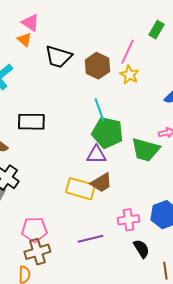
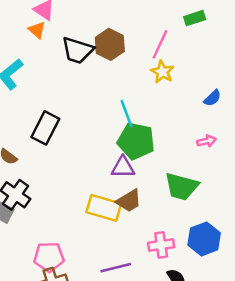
green rectangle: (156, 30) -> (195, 18), turned 42
brown hexagon: (97, 66) -> (110, 44), moved
black rectangle: (31, 122) -> (45, 128), turned -64
green trapezoid: (145, 150) -> (181, 186), moved

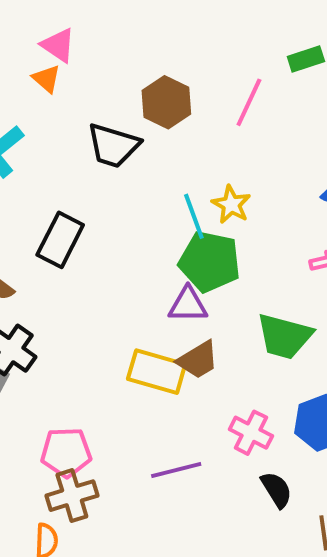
black trapezoid: (78, 50) -> (113, 146), moved
yellow star: (162, 72) -> (231, 205), moved
pink cross: (161, 245) -> (251, 433), turned 35

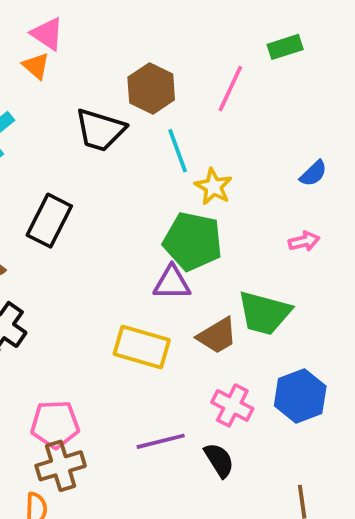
cyan line: (194, 216) -> (178, 151), moved
brown trapezoid: (198, 360) -> (217, 336), moved
black semicircle: (276, 490) -> (219, 460), moved

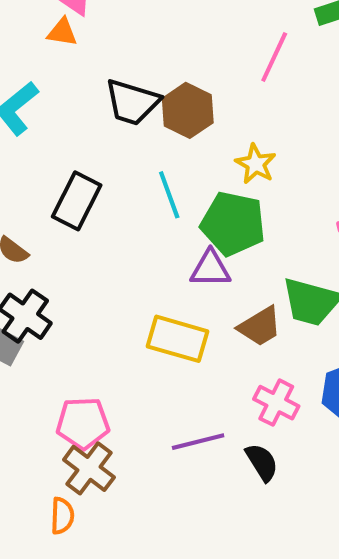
orange triangle: (36, 66) -> (62, 32), turned -32
brown hexagon: (151, 88) -> (188, 110), moved
cyan line: (178, 151) -> (169, 195), moved
brown cross: (61, 466) -> (89, 468), turned -36

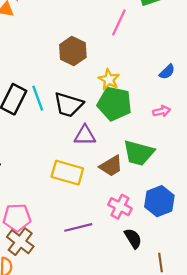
black trapezoid: (132, 102) -> (68, 105), moved
cyan line: (169, 195) -> (38, 98), moved
green pentagon: (233, 224) -> (114, 104), moved
black semicircle: (262, 462) -> (133, 238), moved

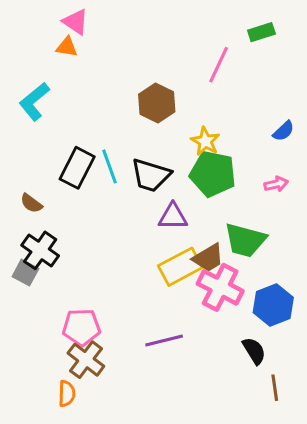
yellow rectangle: (67, 173) -> (180, 267), moved, turned -44
pink cross: (120, 207) -> (220, 287), moved, size x1.4
black semicircle: (133, 238) -> (254, 351), moved

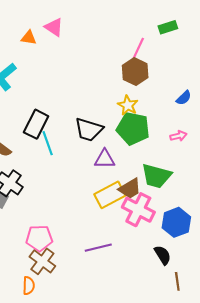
pink triangle: (76, 22) -> (54, 27), moved
brown hexagon: (157, 103) -> (135, 72), moved
cyan line: (109, 166) -> (48, 143), moved

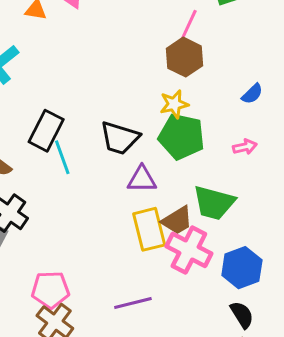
yellow star: (128, 105) -> (174, 104), turned 30
yellow rectangle: (110, 195) -> (149, 229), turned -76
black semicircle: (163, 255) -> (242, 315), moved

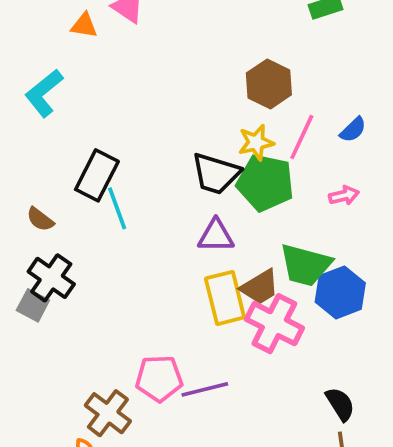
pink line: (187, 28) -> (302, 137), moved
black trapezoid: (120, 138) -> (216, 174), moved
blue hexagon: (242, 268) -> (340, 292), moved
pink pentagon: (50, 290) -> (159, 378), moved

